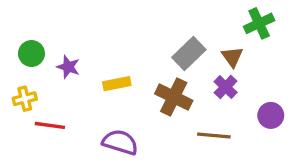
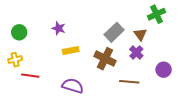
purple star: (68, 67) -> (59, 28), moved

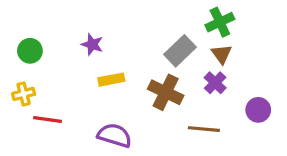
green cross: (156, 14) -> (220, 22), moved

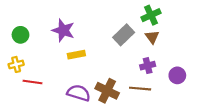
purple star: (92, 44) -> (63, 30), size x1.5
purple cross: (215, 83) -> (148, 66), moved, turned 32
brown cross: (166, 92) -> (107, 91), moved

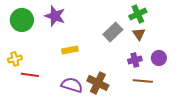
purple star: (63, 30) -> (55, 16), moved
green circle: (20, 35) -> (22, 20), moved, size x1.5
purple circle: (177, 75) -> (159, 58), moved
brown line: (140, 89) -> (143, 81), moved

